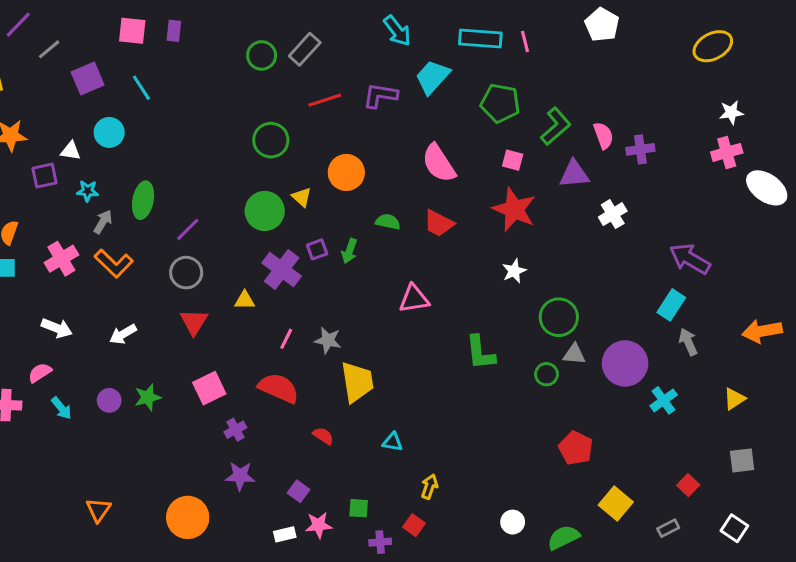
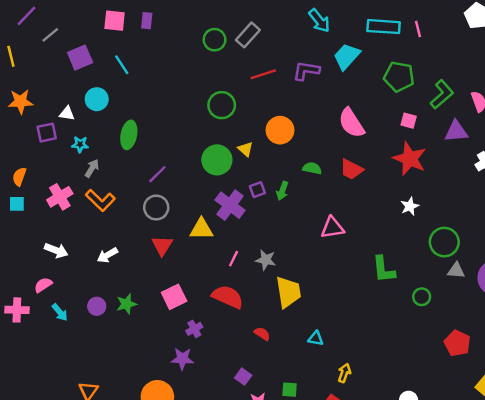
green ellipse: (143, 200) -> (129, 135), moved
yellow triangle: (245, 300) -> (201, 229), size x1.5
green circle: (547, 374) -> (422, 297), moved
purple star: (240, 476) -> (182, 359), moved

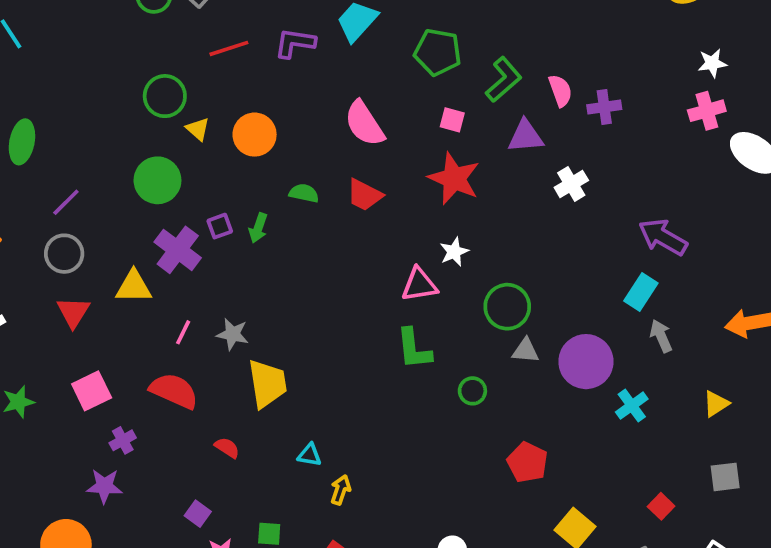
yellow triangle: (245, 149) -> (198, 129), moved
pink triangle: (332, 228) -> (419, 285), moved
yellow arrow: (344, 373) -> (341, 490), moved

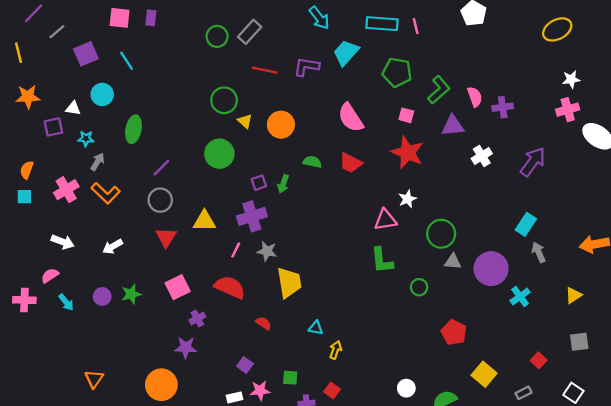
red line: (229, 48) -> (265, 70), turned 30
purple arrow: (663, 237) -> (533, 162), moved, turned 96
purple cross: (178, 250) -> (252, 216), moved, turned 36

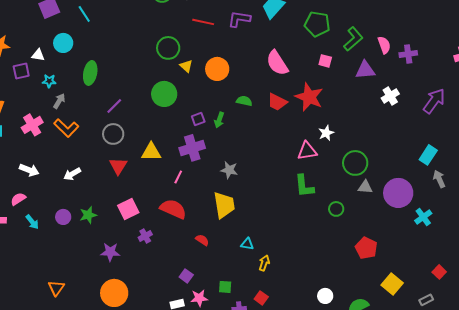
red star: (407, 153) -> (309, 97), moved
gray star: (267, 251) -> (229, 170), moved
purple star: (186, 348) -> (110, 252), moved

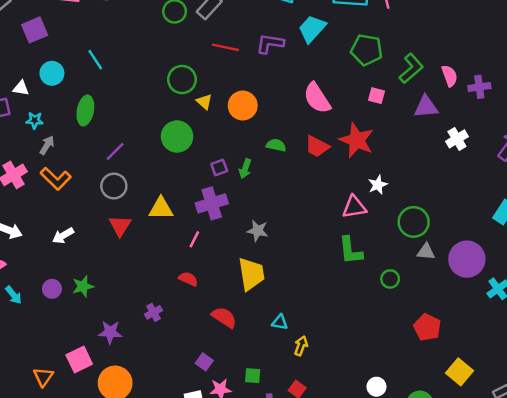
cyan line: (84, 14) -> (95, 60), moved
pink square: (128, 209) -> (79, 359), moved
red semicircle: (173, 209) -> (188, 279), size x0.6
red semicircle: (202, 240) -> (224, 317), size x1.5

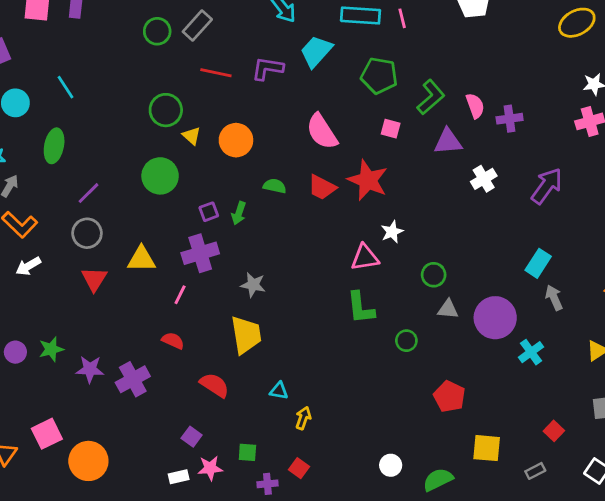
green circle: (414, 222) -> (434, 275), size x0.7
white arrow: (63, 236) -> (28, 266), moved
purple cross: (153, 312) -> (133, 379), size x1.6
purple star: (110, 332) -> (90, 369), moved
yellow square: (459, 372) -> (487, 448), turned -35

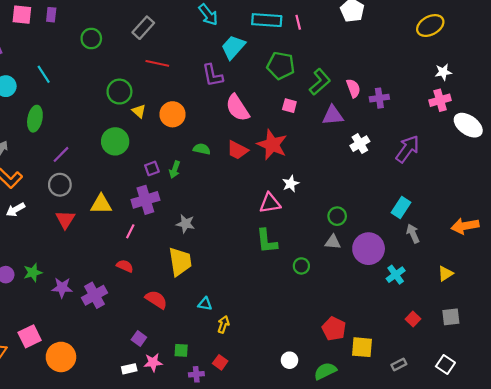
green circle: (157, 31) -> (91, 39), moved
purple L-shape: (267, 68) -> (213, 75), moved, turned -110
green circle: (434, 275) -> (337, 216), moved
red pentagon: (449, 396) -> (334, 329), moved
red square: (554, 431) -> (413, 319), moved

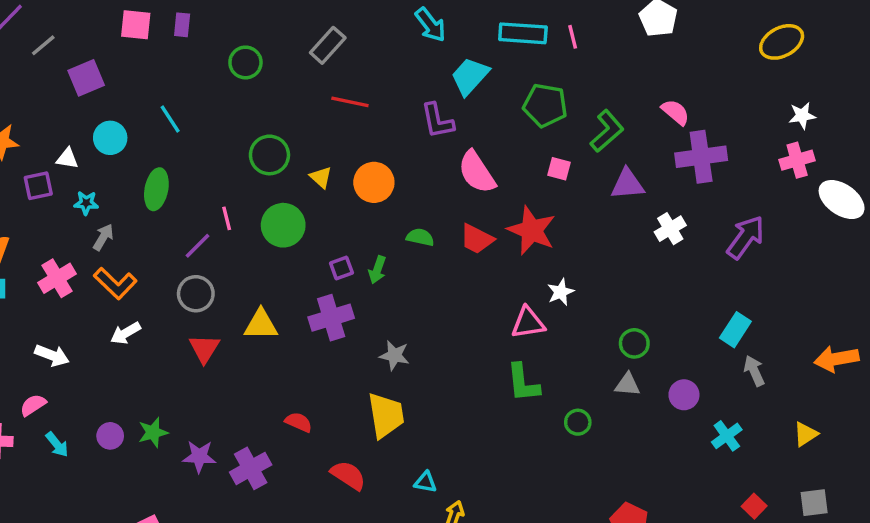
pink semicircle: (353, 88) -> (675, 112), moved, turned -30
green circle: (119, 92) -> (269, 155), moved
purple cross: (379, 98) -> (701, 157), size x1.6
pink line: (130, 231) -> (227, 218), moved, turned -40
purple circle: (369, 249) -> (684, 395), size x0.6

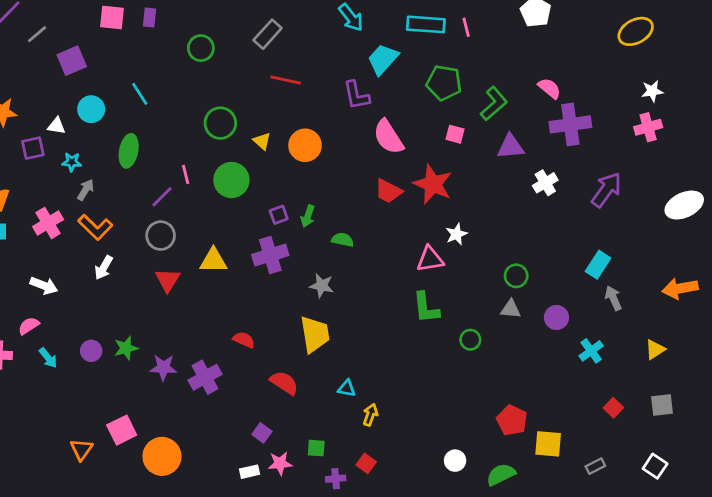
white ellipse: (842, 200) -> (684, 205), moved, turned -60
green semicircle: (420, 237) -> (343, 240), moved
white arrow: (126, 333) -> (104, 268), turned -30

